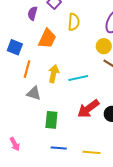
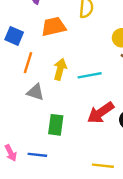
orange trapezoid: (47, 39) -> (54, 27), turned -130
blue line: (59, 148) -> (37, 155), moved

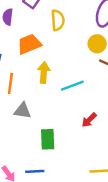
yellow arrow: (60, 69) -> (44, 73), moved
red arrow: (101, 113) -> (89, 120), size x0.6

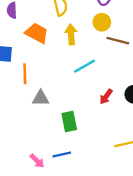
orange trapezoid: (29, 44) -> (37, 33), turned 60
yellow arrow: (44, 73) -> (71, 34), moved

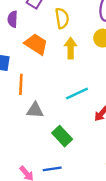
cyan line: (85, 66) -> (77, 93), moved
green rectangle: (69, 122) -> (62, 136), turned -36

